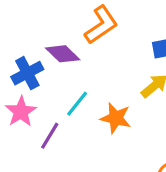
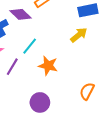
orange star: (116, 118) -> (48, 66), moved

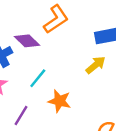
purple line: (12, 67) -> (21, 116), moved

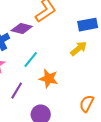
purple diamond: (27, 41) -> (22, 29), turned -30

